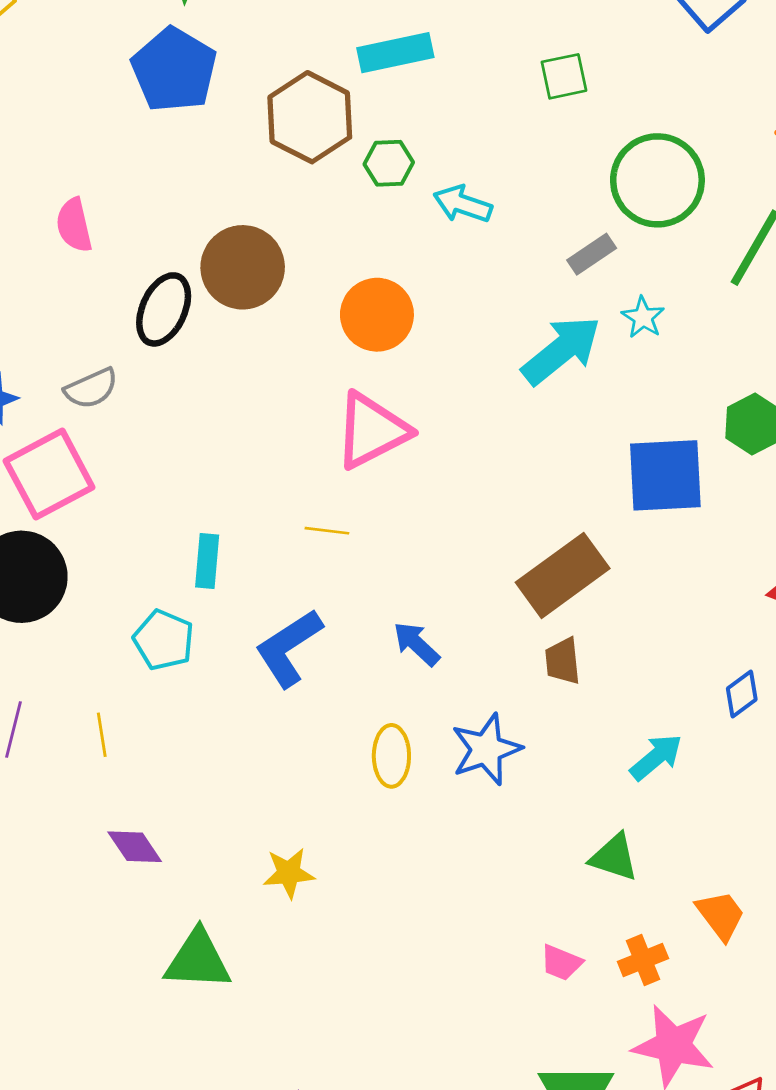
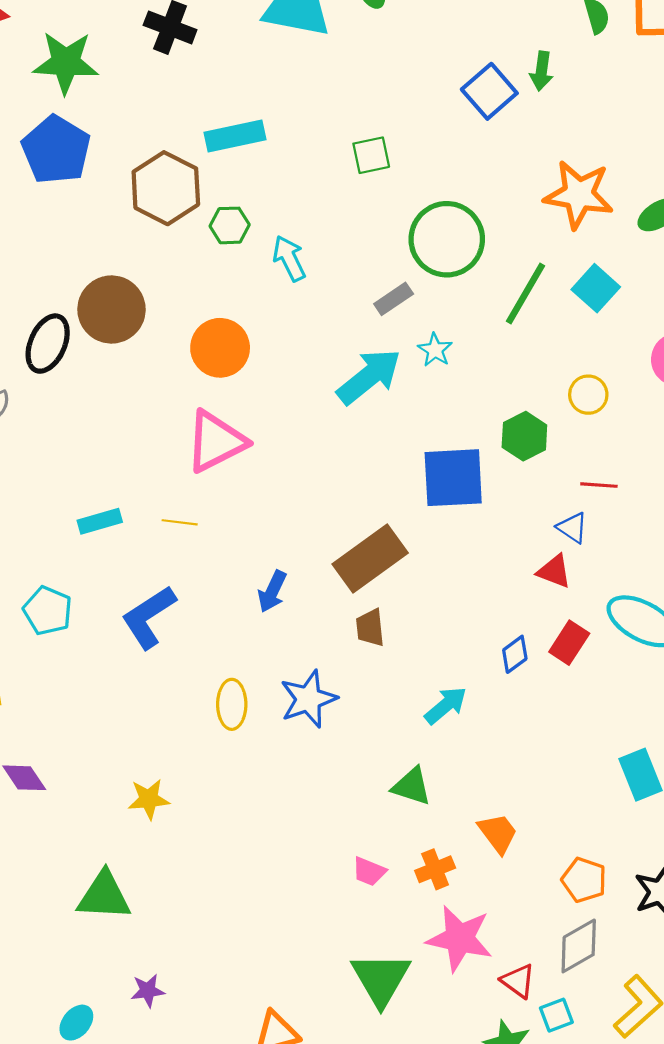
cyan arrow: (463, 204) -> (289, 258), turned 45
cyan rectangle: (207, 561) -> (100, 521), moved, turned 69
blue arrow: (416, 644) -> (272, 592), moved, turned -108
green triangle: (198, 960) -> (104, 896), moved

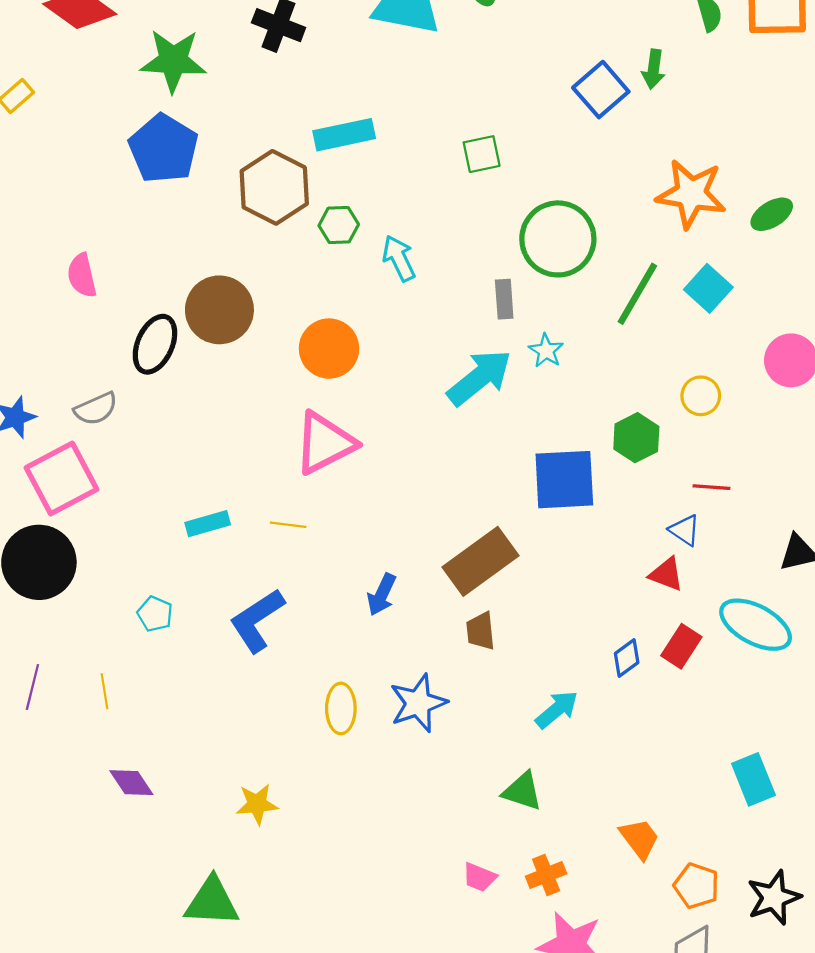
gray rectangle: (394, 299) -> (504, 299), turned -60
cyan pentagon: (48, 611) -> (155, 614), size x0.7
orange trapezoid: (498, 833) -> (640, 838), moved

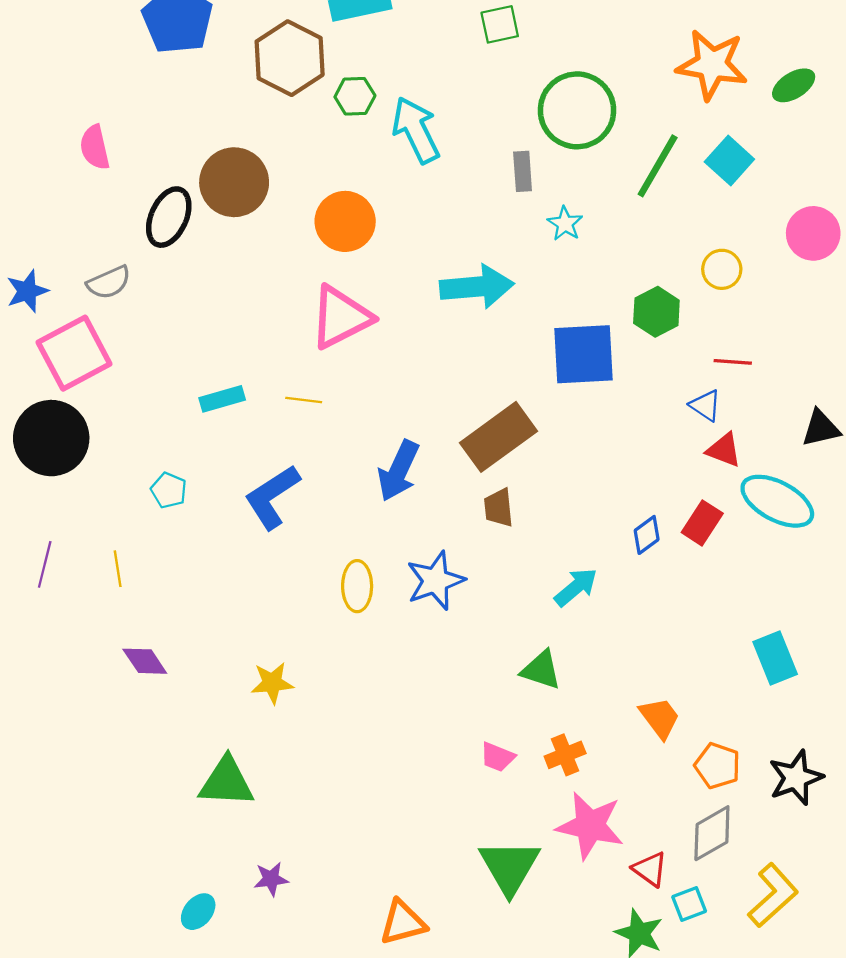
cyan arrow: (399, 258) -> (416, 130), size x1.4
cyan arrow: (479, 378) -> (477, 287), moved, turned 34
red triangle: (666, 574) -> (724, 450), moved
blue arrow: (382, 595) -> (398, 471), size x1.4

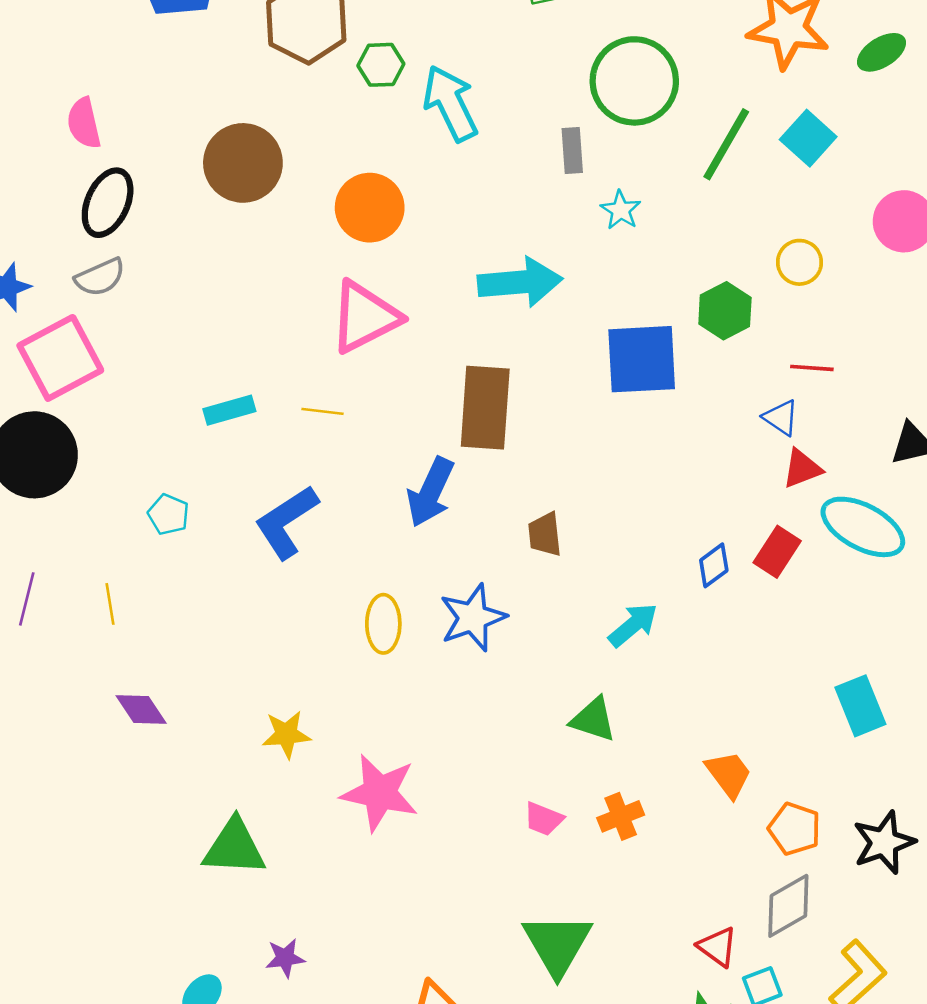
black ellipse: (169, 217) -> (108, 203), moved
brown rectangle: (499, 437) -> (485, 408), moved, turned -50
red triangle: (724, 450) -> (802, 469), turned -42
pink star: (590, 826) -> (380, 793), moved

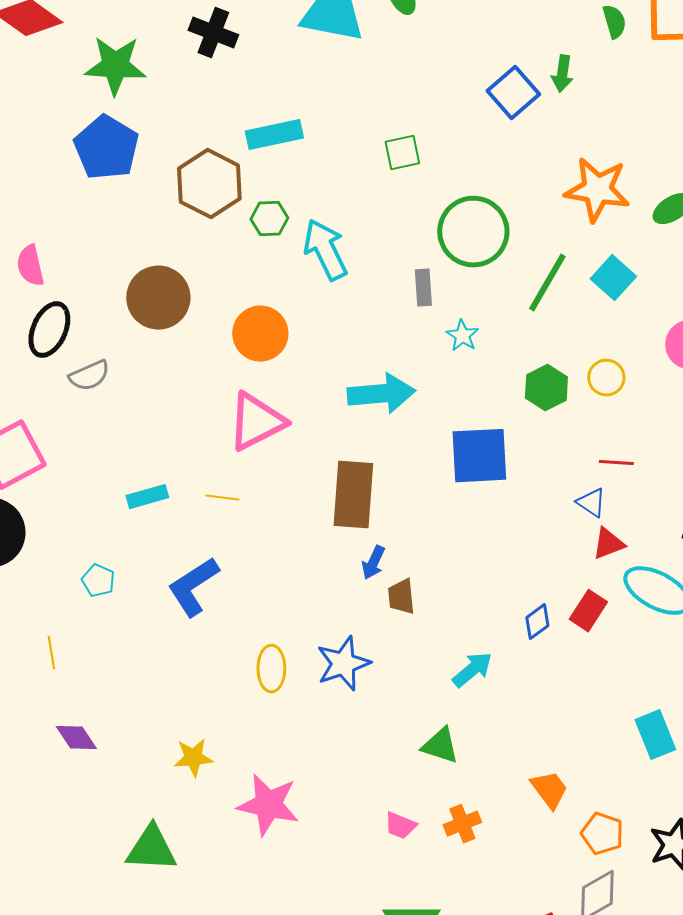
gray semicircle: (100, 277) -> (89, 376), moved
green hexagon: (725, 311) -> (546, 388), moved
blue arrow: (431, 492) -> (373, 563), moved, size x0.6

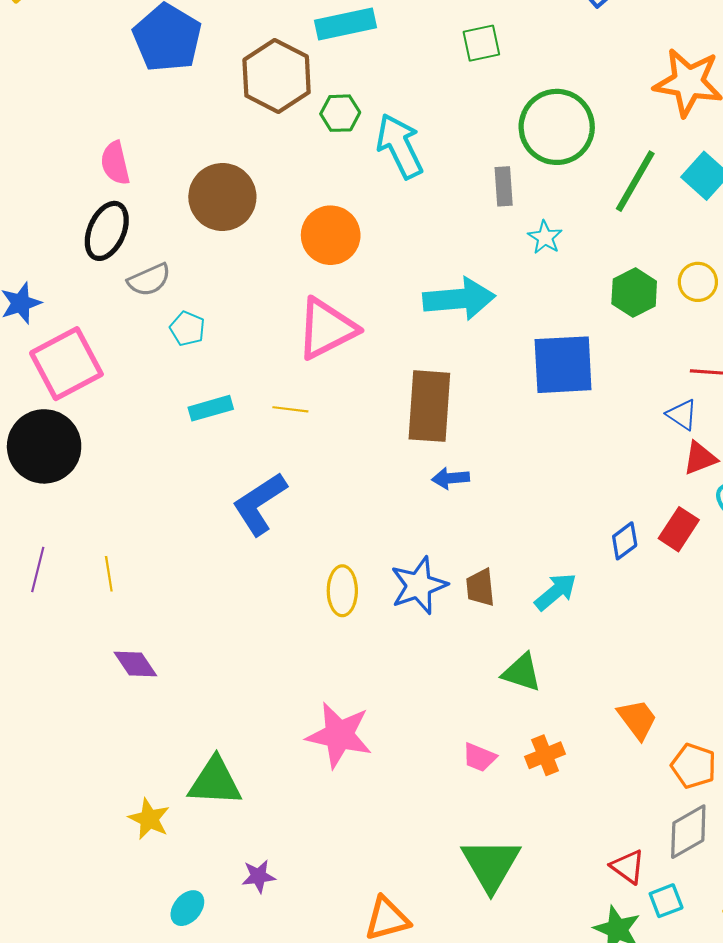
pink semicircle: (30, 266) -> (115, 163), moved
blue arrow: (373, 563) -> (451, 478), turned 60
cyan pentagon: (98, 581) -> (187, 329), moved
brown trapezoid: (401, 597) -> (480, 588), moved
yellow star: (193, 758) -> (149, 819), moved, turned 30

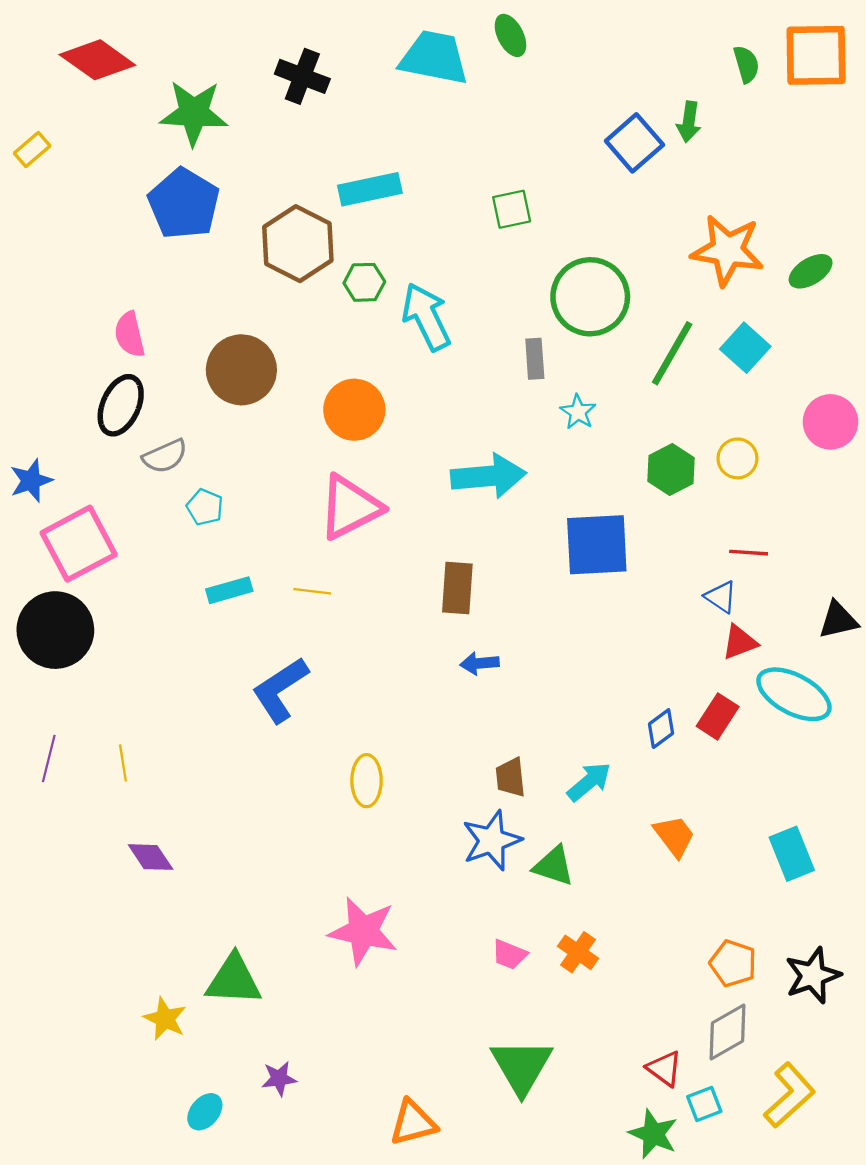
brown rectangle: (429, 406) -> (457, 588), size x0.7
blue star: (419, 585) -> (492, 840), moved
orange trapezoid: (637, 719) -> (674, 836), moved
orange cross: (545, 755) -> (578, 952), turned -33

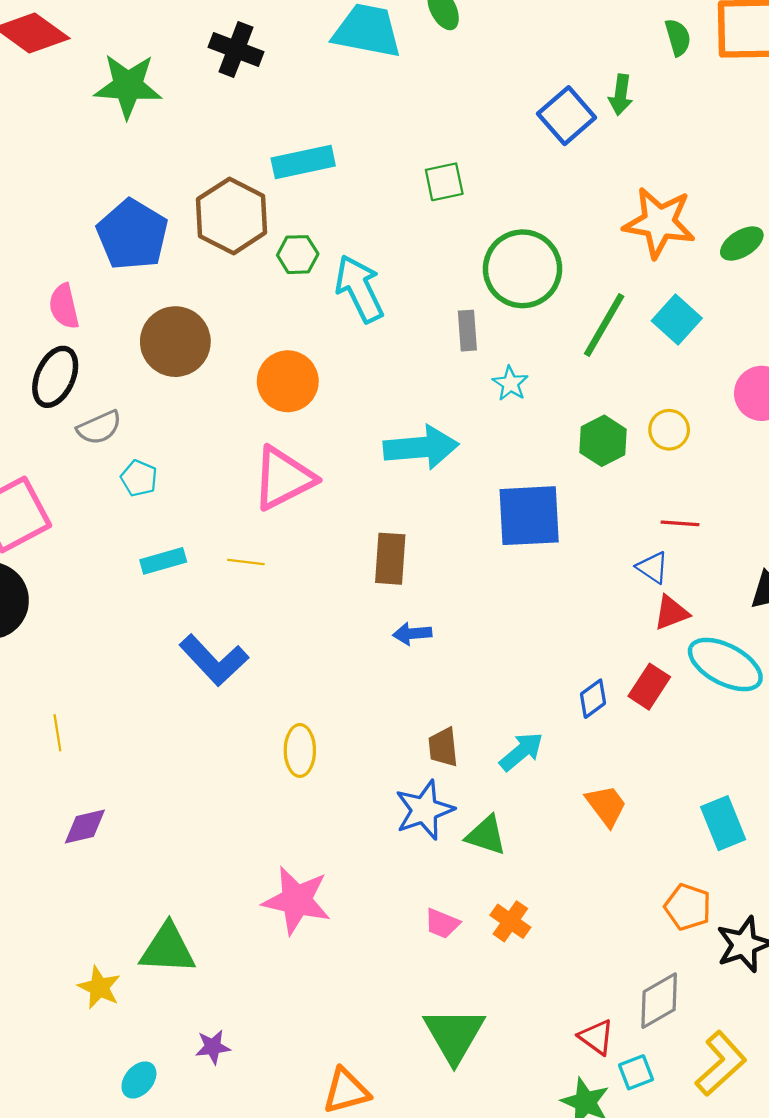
blue pentagon: (184, 204) -> (132, 235), moved
blue L-shape: (280, 690) -> (214, 660), turned -100
purple diamond: (151, 857) -> (85, 827), turned -69
orange pentagon: (733, 963) -> (688, 907), moved

